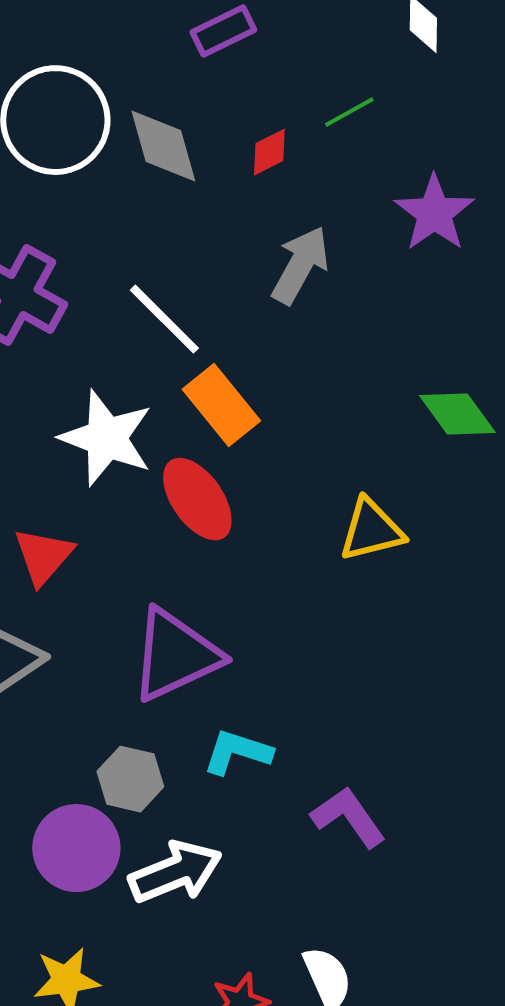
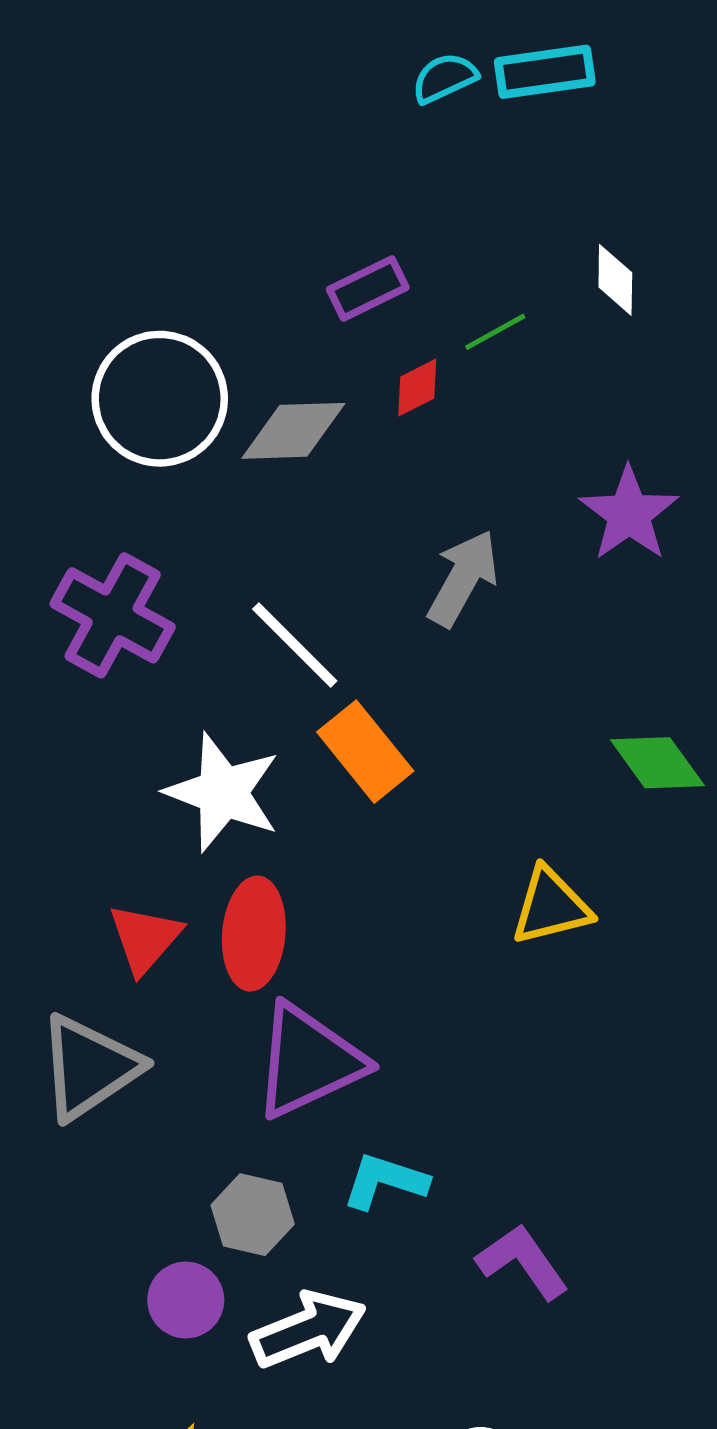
green line: (349, 112) -> (495, 332), moved
gray diamond: (163, 146) -> (293, 431), turned -76
red diamond: (269, 152) -> (417, 388), moved
red ellipse: (197, 499) -> (254, 934), moved, turned 40
purple circle: (76, 848) -> (186, 1300), size x0.7

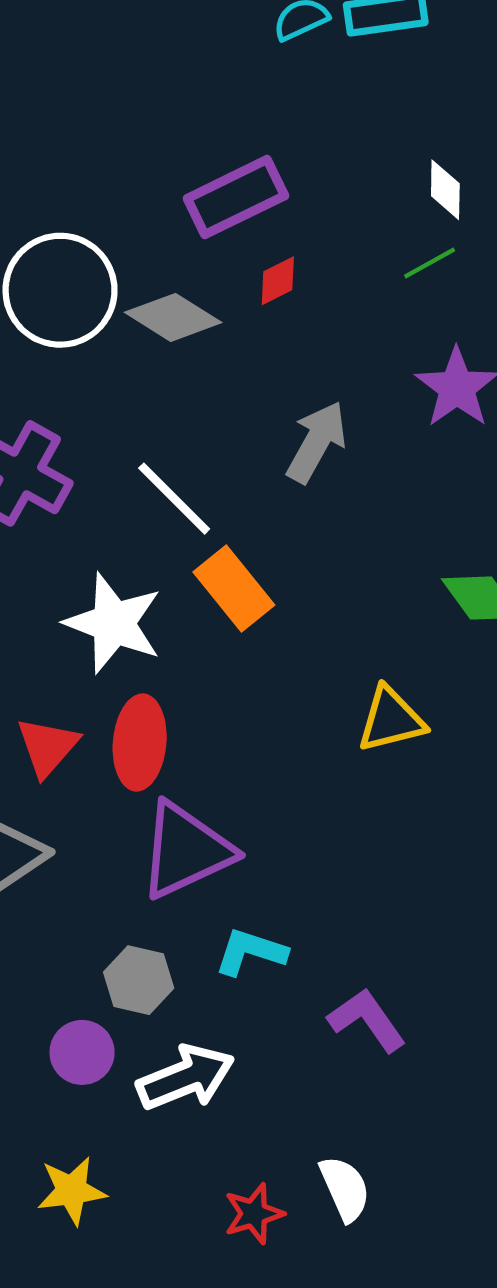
purple rectangle: (368, 288) -> (236, 197), size x1.5
green line: (495, 332) -> (430, 263), moved
gray diamond: (293, 431) -> (173, 317), turned 34

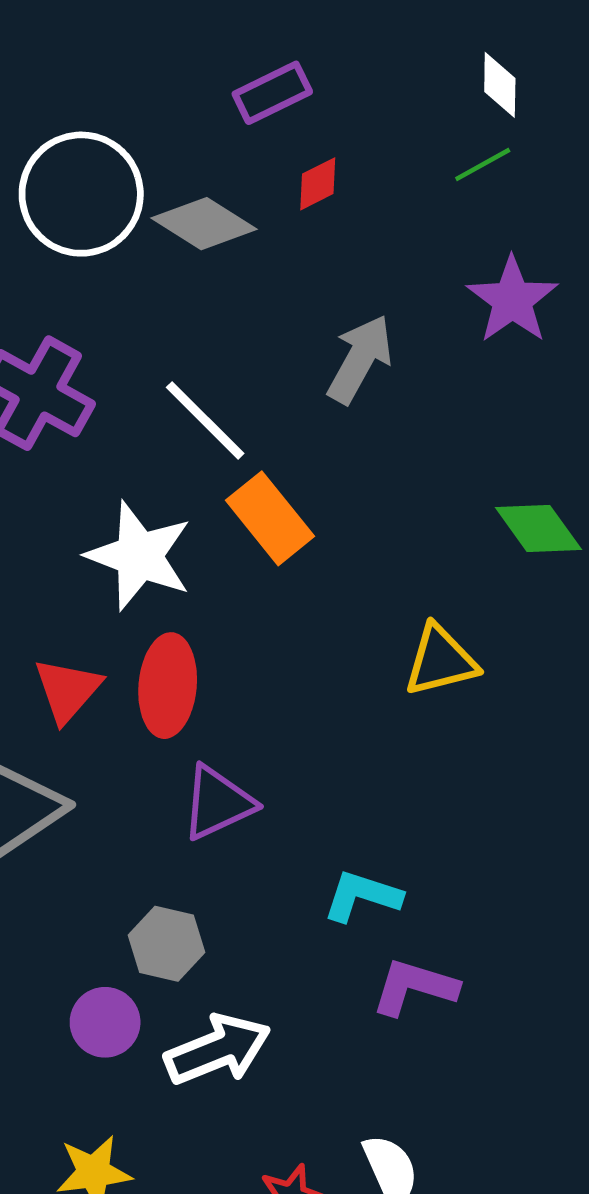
purple rectangle: (236, 197) -> (272, 93), size x0.7
purple triangle: (186, 850) -> (218, 803), size x0.7
cyan L-shape: (251, 952) -> (362, 896), moved
purple L-shape: (367, 1020) -> (414, 987), turned -38

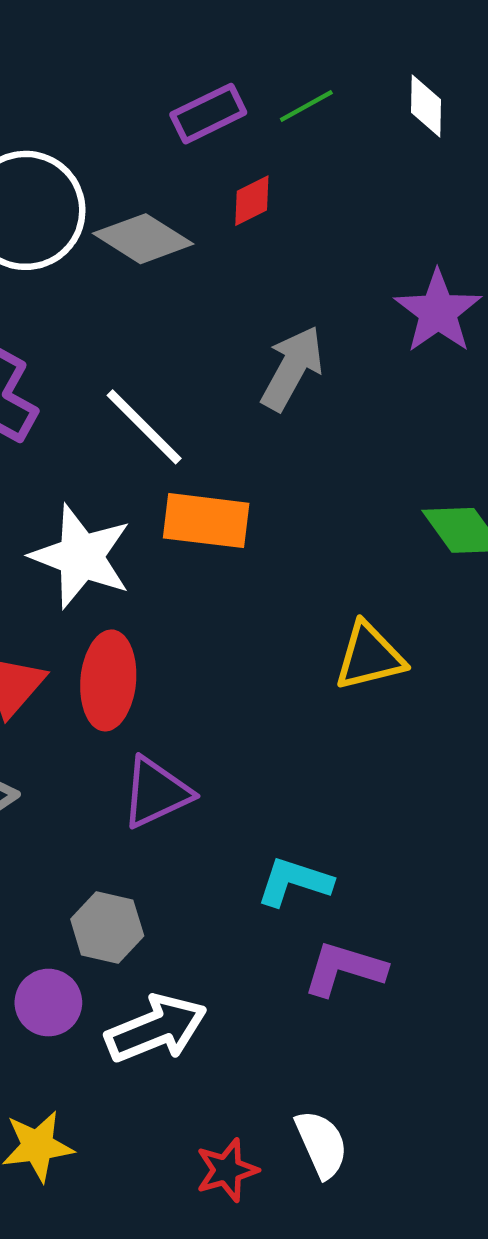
green line: (483, 165) -> (306, 106), moved
orange rectangle: (270, 518) -> (206, 521), turned -44

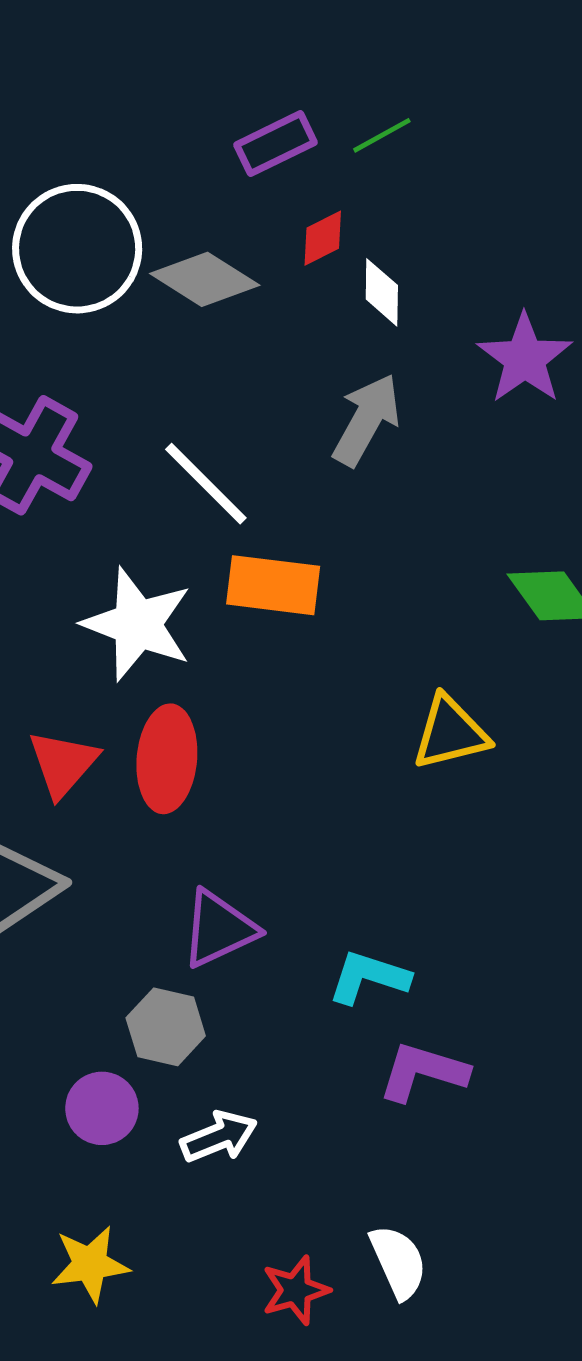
white diamond: (426, 106) -> (382, 292), moved
purple triangle: (156, 793) -> (219, 929), moved
white arrow: (156, 1029) -> (219, 1137), size x0.7

